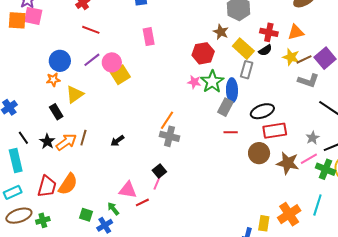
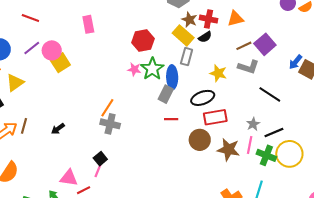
brown star: (221, 32) -> (189, 20), moved
yellow star: (291, 57) -> (218, 73), moved
pink line: (309, 159) -> (250, 145), turned -48

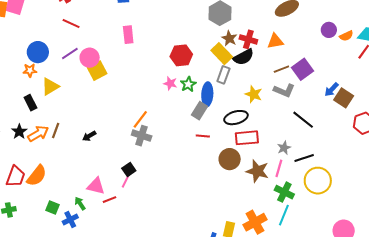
black semicircle: (205, 37) -> (243, 57), size x1.5
green star: (152, 69) -> (188, 84), size x0.7
green cross: (266, 155) -> (284, 192), moved

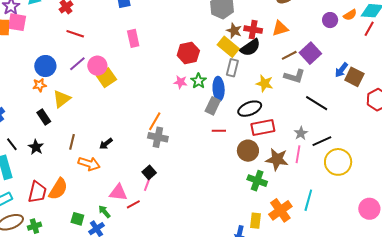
purple circle: (329, 30) -> (330, 20), moved
orange arrow: (38, 134) -> (89, 164), moved, turned 55
green cross: (284, 192) -> (257, 181), moved

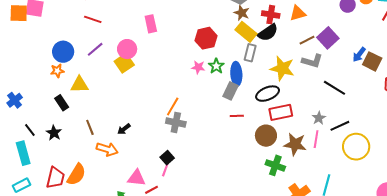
brown star: (234, 31) -> (242, 13), moved
pink circle: (97, 66) -> (127, 49), moved
yellow star: (265, 83) -> (282, 68), size x1.4
yellow triangle: (62, 99) -> (79, 85), turned 36
brown line: (72, 142) -> (90, 127), turned -35

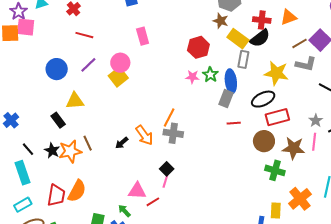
brown star: (242, 13) -> (221, 21), moved
orange star: (57, 71) -> (70, 151), moved, size x1.6
orange arrow: (107, 149) -> (144, 135), moved, turned 40

